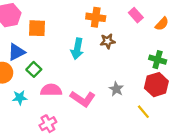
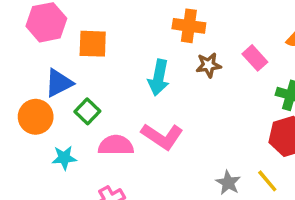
pink rectangle: (136, 15) -> (255, 58), moved
gray star: (116, 89) -> (228, 183), moved
pink L-shape: (83, 99) -> (162, 136), moved

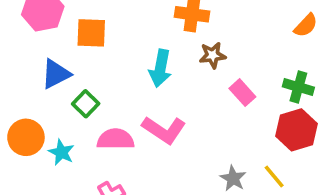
pink rectangle: (255, 58) -> (242, 93), moved
orange circle: (36, 117) -> (26, 137), moved
cyan star: (64, 158) -> (61, 152), turned 30

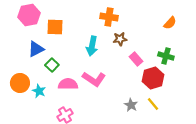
red hexagon: (296, 130) -> (153, 78), moved

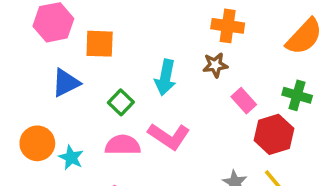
orange cross: (109, 17) -> (228, 26), moved
orange semicircle: (170, 23) -> (304, 37), size x1.6
green square: (52, 65) -> (121, 102), moved

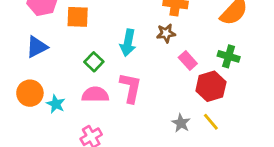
blue triangle: (66, 83) -> (37, 47), moved
pink L-shape: (169, 136) -> (131, 88), turned -112

